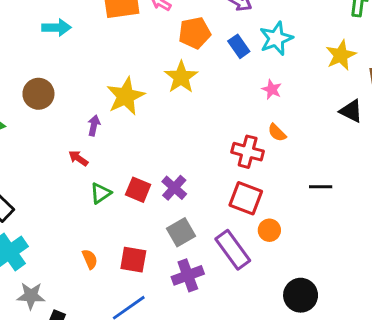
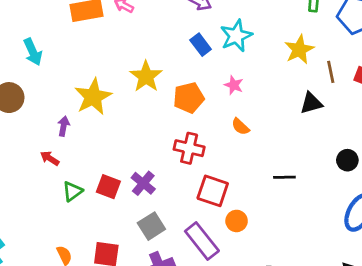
cyan arrow: (57, 28) -> (33, 52), moved, turned 68
orange pentagon: (195, 33) -> (189, 98), moved
black triangle: (351, 111) -> (311, 103), turned -40
red cross: (248, 152) -> (189, 148), moved

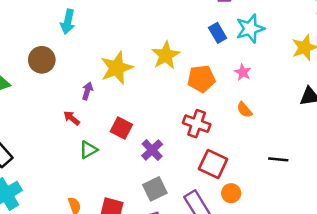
cyan arrow: (33, 52) -> (68, 22), turned 30
red square: (108, 187) -> (121, 128), moved

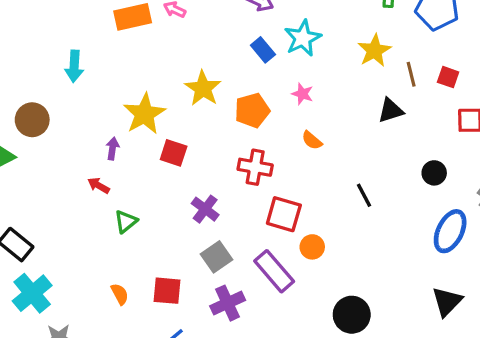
brown circle: (42, 60) -> (32, 120), moved
red square: (121, 128) -> (174, 153), moved
black line: (278, 159) -> (364, 195), turned 66

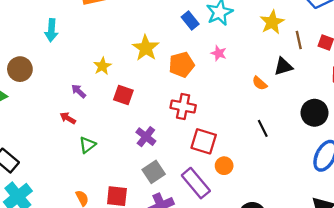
yellow star: (144, 114) -> (102, 66), size x0.6
orange semicircle: (312, 140) -> (260, 83), moved
purple arrow: (113, 149) -> (79, 91), turned -56
black circle: (434, 173) -> (315, 113), size x1.5

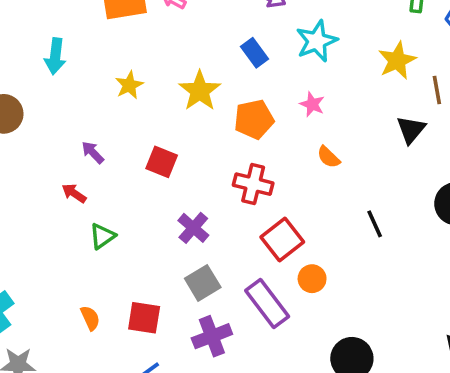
blue rectangle: (190, 20) -> (255, 53), moved
yellow star: (102, 66) -> (129, 85), moved
black triangle: (283, 66) -> (411, 130), turned -36
orange semicircle: (260, 83) -> (328, 157), moved
red square: (204, 141) -> (282, 239), turned 32

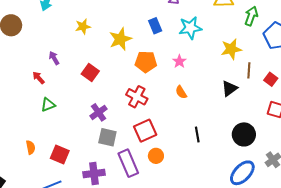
gray square: (203, 283) -> (107, 137), moved, turned 30

